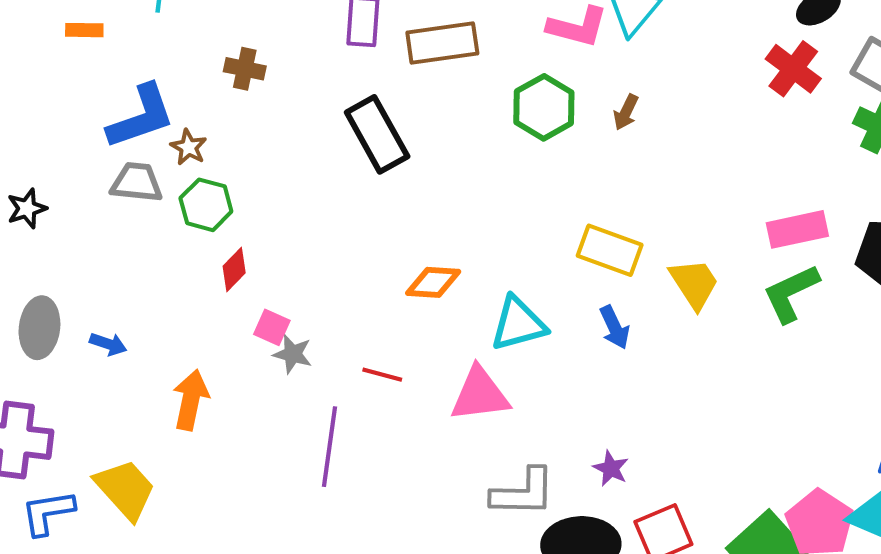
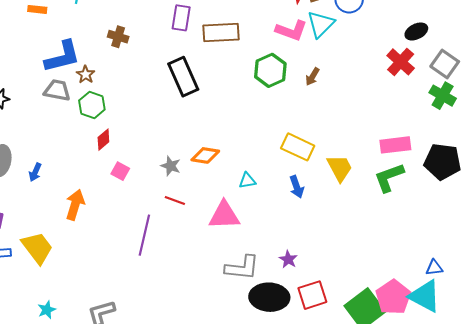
cyan triangle: (518, 324) -> (247, 181), size x0.6
blue arrow: (108, 344) -> (35, 172), turned 90
gray star: (293, 354) -> (171, 166), moved

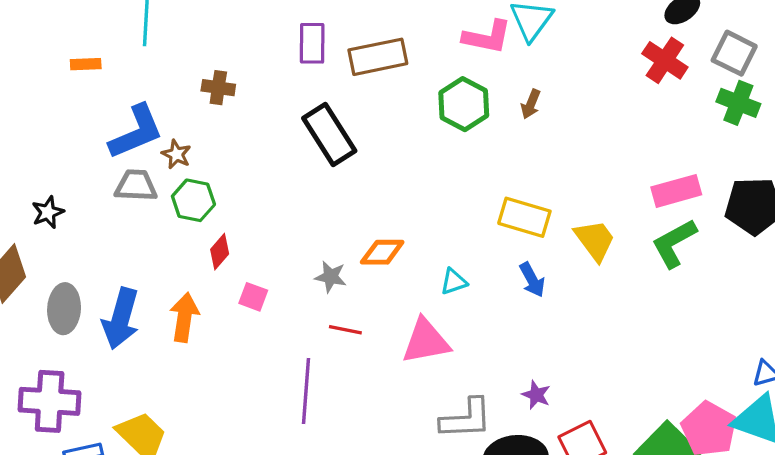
blue arrow: (35, 172) -> (121, 319), size x2.0
orange arrow: (75, 205) -> (184, 317), moved

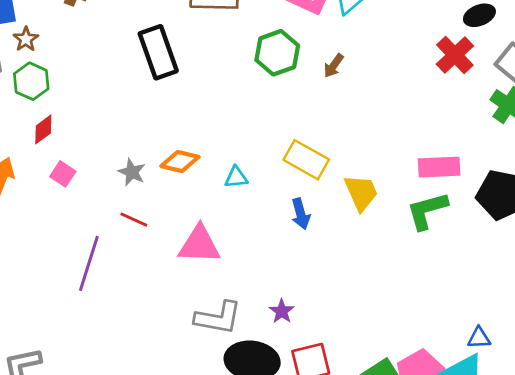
cyan triangle: (454, 282) -> (236, 177), moved

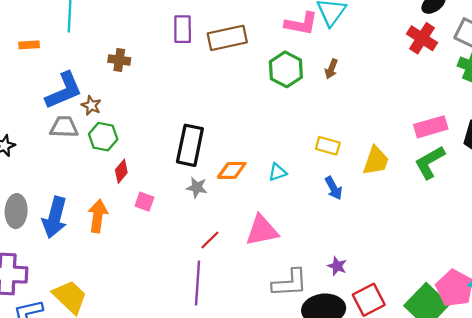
black rectangle: (158, 52) -> (190, 145), moved, turned 45
yellow rectangle: (306, 160) -> (328, 146), size x0.7
yellow trapezoid: (361, 193) -> (376, 161), turned 56
red line: (134, 220) -> (210, 240), moved, turned -55
purple line: (89, 263) -> (197, 283), moved

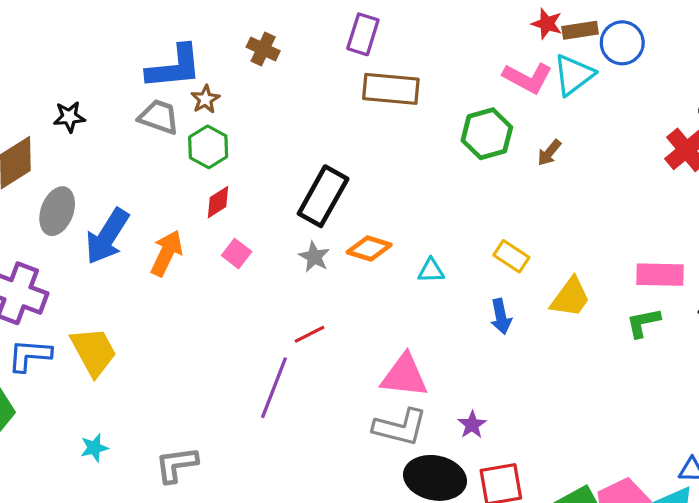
brown rectangle: (227, 38) -> (391, 89), moved
green L-shape: (430, 162) -> (643, 323), size x0.7
pink triangle: (262, 230) -> (404, 376), moved

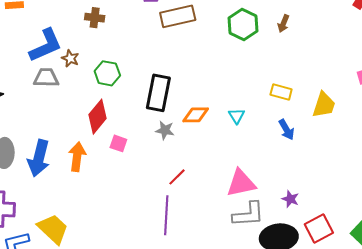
green hexagon: (208, 147) -> (107, 73), moved
red diamond: (218, 202) -> (98, 117), size x1.6
cyan triangle: (431, 271) -> (236, 116), turned -42

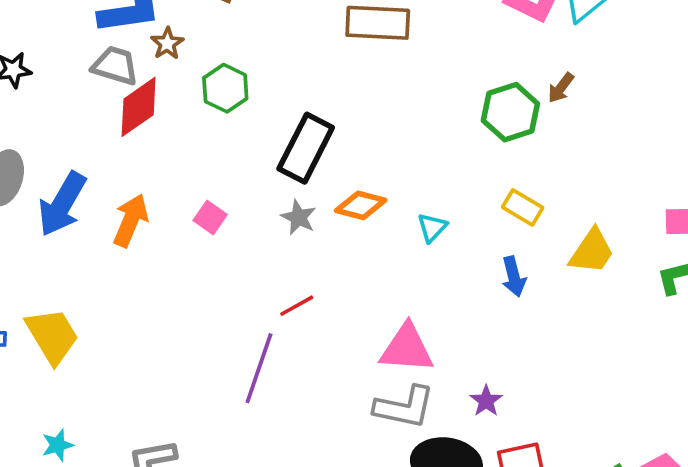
green hexagon: (243, 24) -> (510, 112), moved
red diamond: (98, 117) -> (139, 107), moved

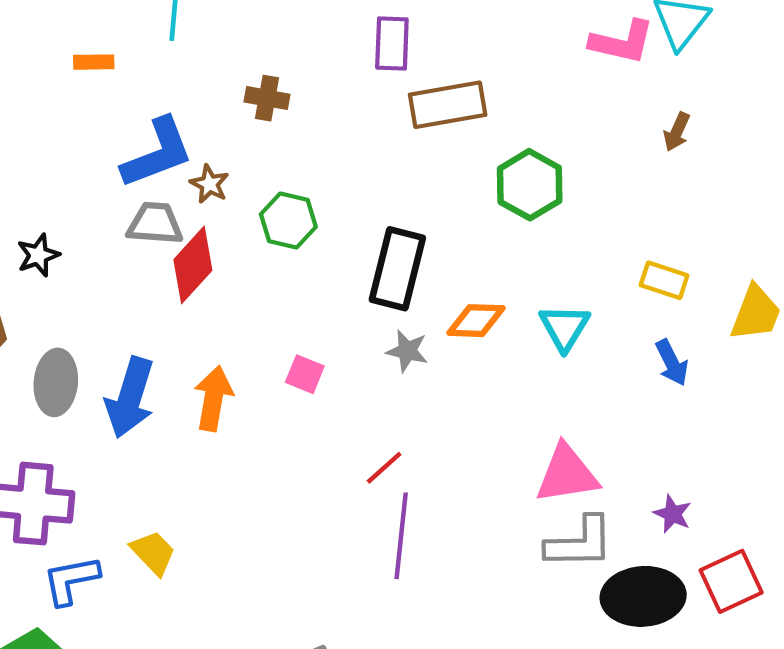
green hexagon: (510, 112) -> (530, 185), moved
cyan triangle: (432, 228) -> (564, 327), size x1.4
red line: (297, 306) -> (384, 468), moved
yellow trapezoid: (52, 336) -> (153, 553), size x0.7

